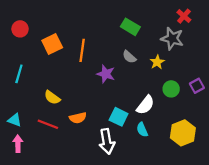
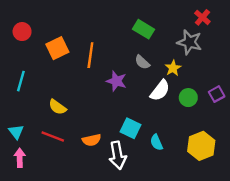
white semicircle: (145, 105) -> (160, 90), moved
orange semicircle: (78, 118) -> (92, 140), moved
cyan triangle: (15, 120) -> (16, 132), turned 32

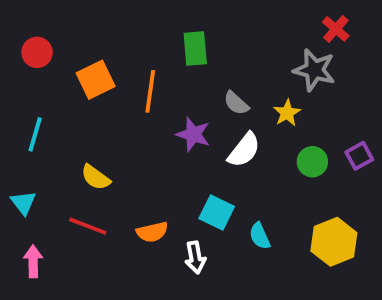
green rectangle: (143, 29) -> (195, 48), moved, turned 54
white semicircle: (160, 90) -> (244, 150), moved
cyan triangle: (16, 132) -> (23, 203), moved
white arrow: (118, 155) -> (195, 257), size x0.7

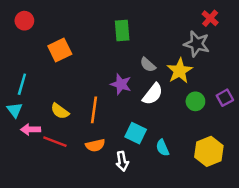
red circle: (37, 52) -> (24, 21), moved
orange line: (150, 91) -> (94, 110), moved
yellow star: (287, 113) -> (180, 71), size x1.5
cyan triangle: (23, 203) -> (15, 110), moved
pink arrow: (33, 261) -> (30, 129), moved, turned -90

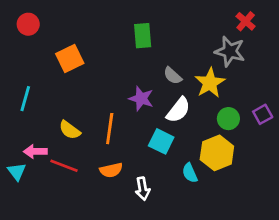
cyan triangle: (15, 110) -> (17, 171), moved
cyan square: (136, 133) -> (161, 141), moved
yellow hexagon: (209, 151) -> (217, 153), moved

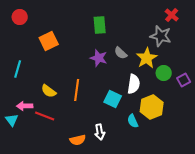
purple star: (141, 99) -> (99, 58), moved
white semicircle: (178, 110) -> (134, 84), moved, turned -30
green circle: (228, 119) -> (164, 73), moved
orange semicircle: (111, 170) -> (78, 140), moved

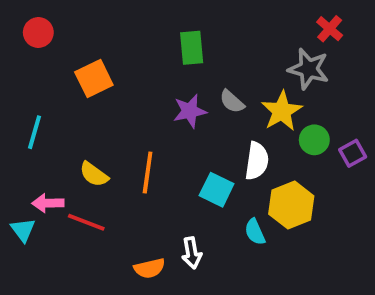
purple star: (99, 58) -> (190, 111), turned -30

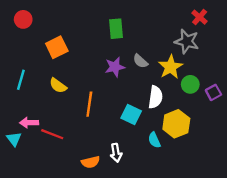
yellow semicircle: (94, 174) -> (58, 86), moved

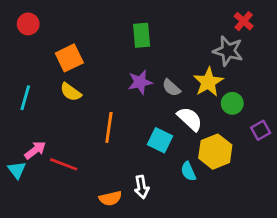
gray semicircle: (140, 61) -> (171, 88), moved
yellow semicircle: (58, 86) -> (71, 92), moved
purple square: (213, 92) -> (261, 130), moved
white semicircle: (155, 97) -> (190, 119), turned -55
pink arrow: (29, 123) -> (35, 150), turned 144

